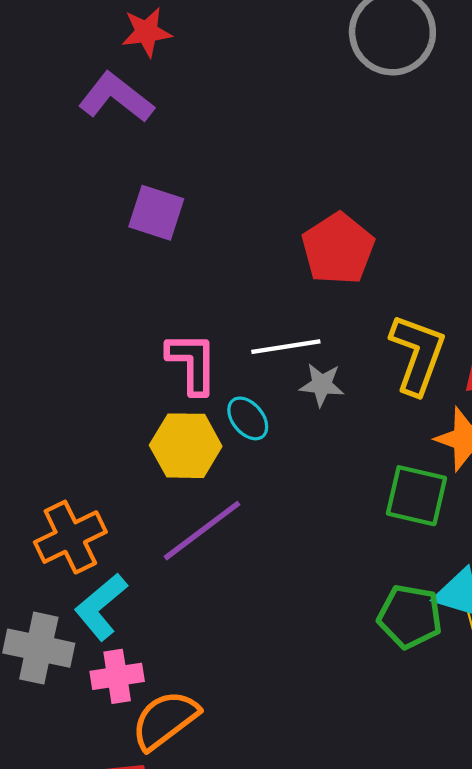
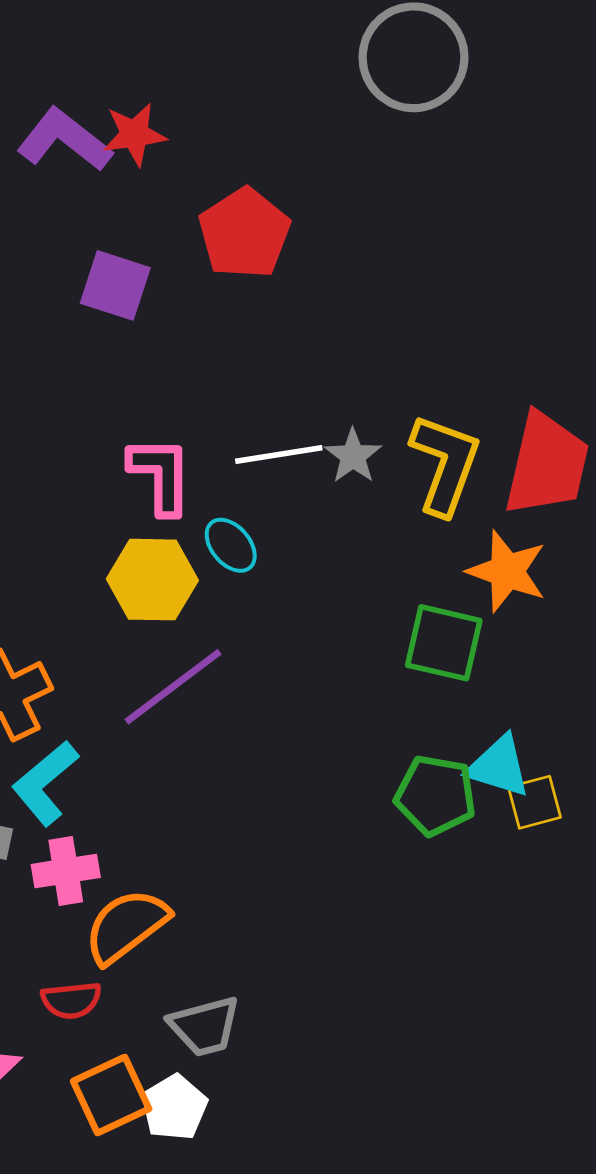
red star: (147, 32) -> (134, 134), moved
red pentagon: (338, 249) -> (244, 233), moved
gray star: (322, 385) -> (353, 456), moved, turned 30

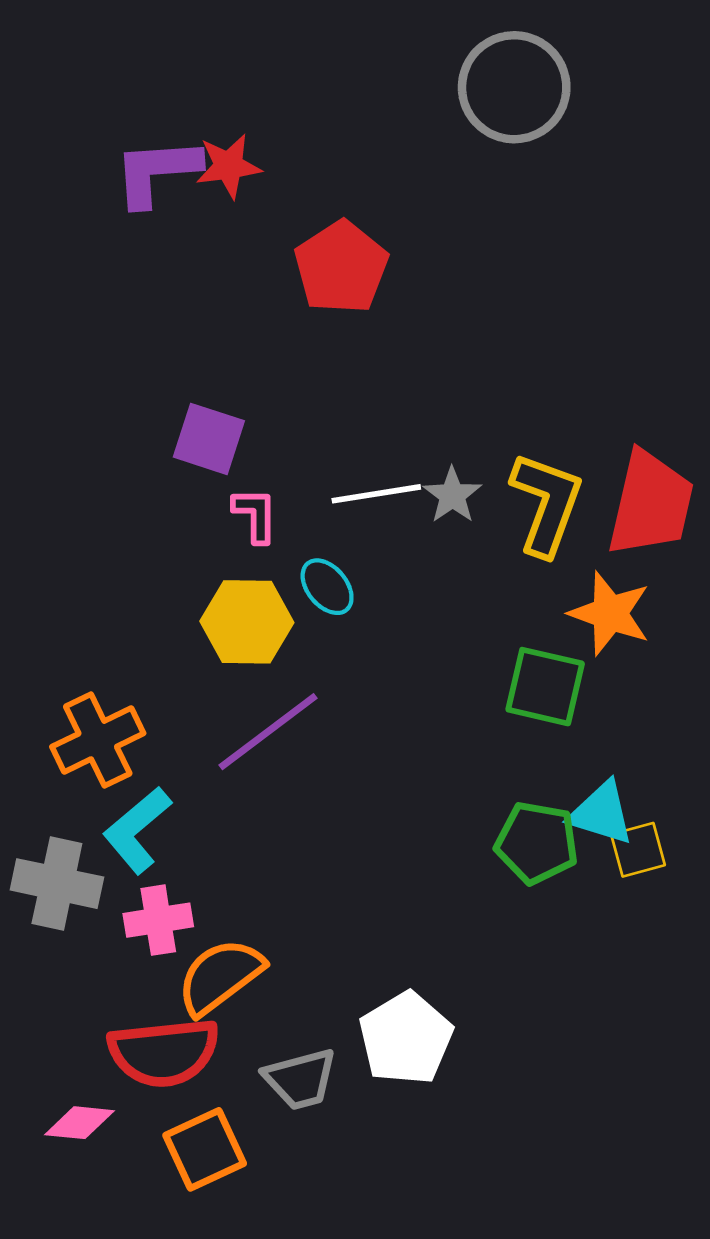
purple L-shape: (64, 140) -> (157, 172), turned -42
purple square: (115, 285) -> (209, 439), moved
pink L-shape: (161, 475) -> (255, 515), size x0.7
red semicircle: (71, 1000) -> (164, 1052), size x1.8
white pentagon: (174, 1107) -> (406, 1038), moved, size x1.4

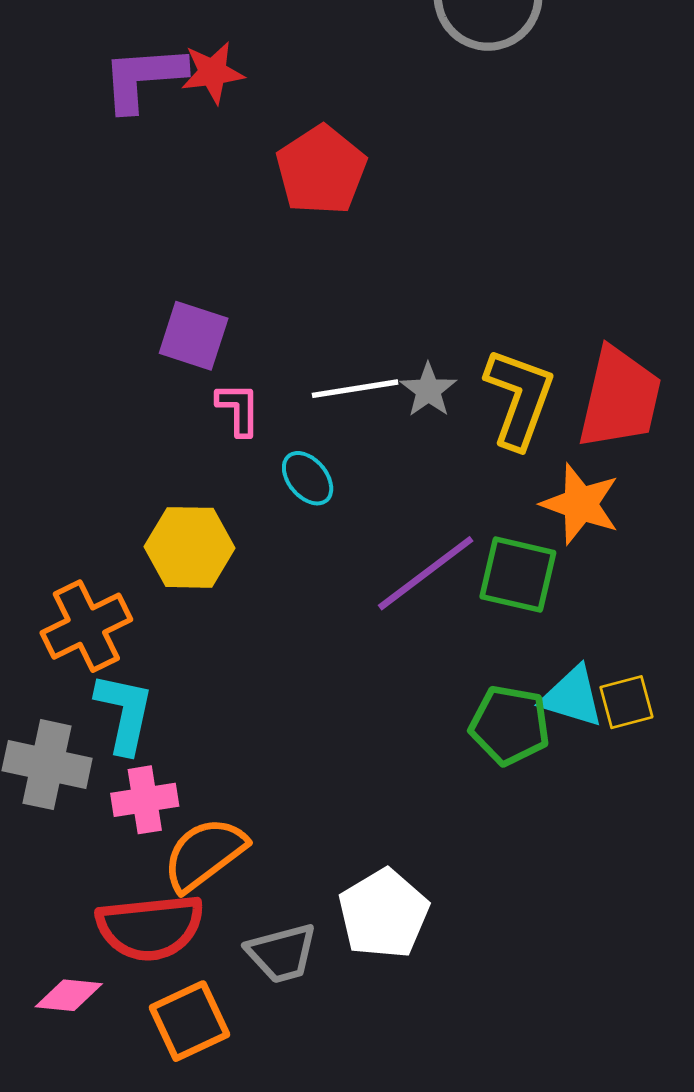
yellow hexagon: (247, 622) -> (190, 547), moved
purple line: (268, 732) -> (426, 573), moved
cyan L-shape: (137, 830) -> (124, 713), turned 142
yellow square: (638, 850) -> (626, 702), moved

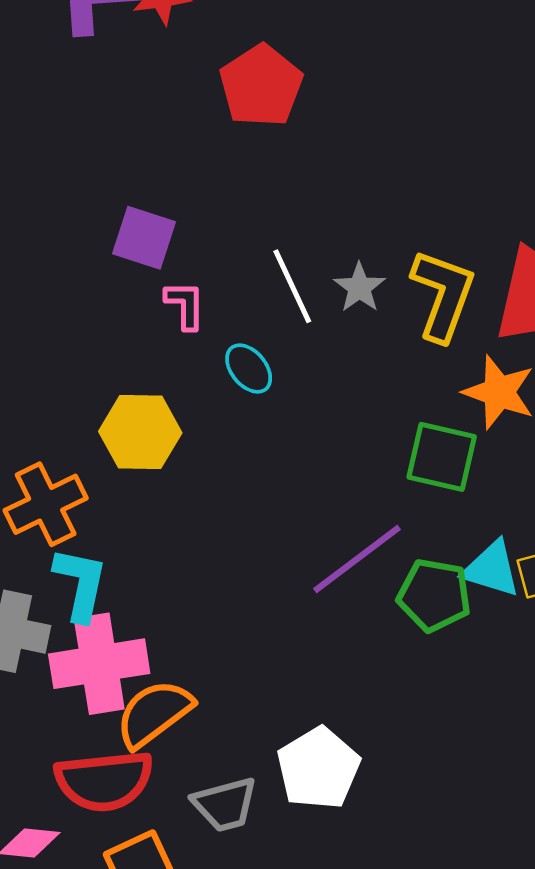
white line: (355, 389) -> (292, 286), turned 74
purple line: (426, 573) -> (357, 559), moved
pink cross: (145, 800) -> (99, 664), size x1.6

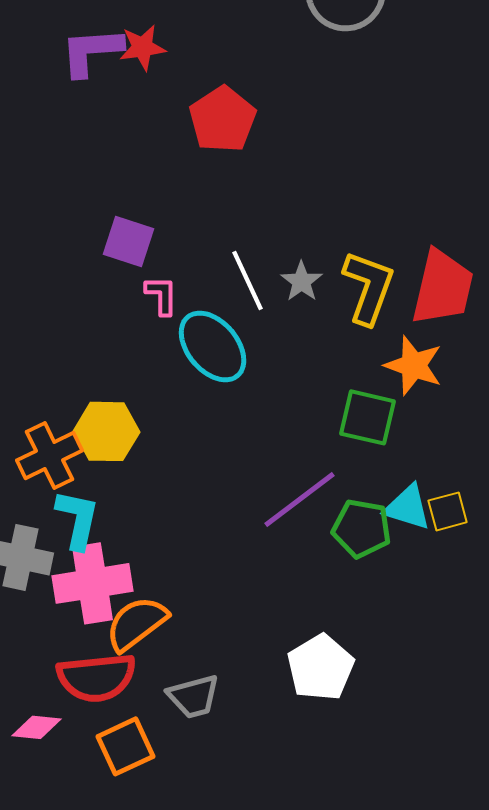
cyan ellipse: (249, 369) -> (213, 346), size x1.8
yellow hexagon: (140, 432) -> (107, 431), moved
white pentagon: (318, 768) -> (321, 667), moved

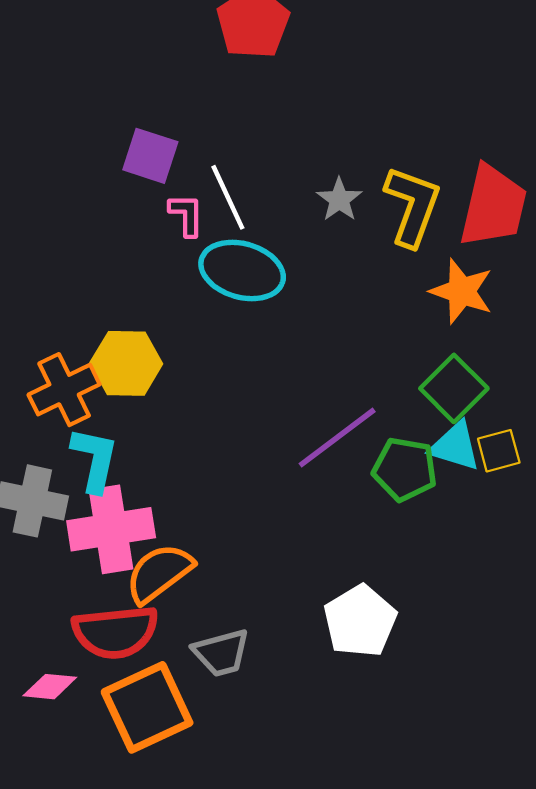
white line: (248, 280) -> (228, 197), moved
cyan ellipse: (213, 346) -> (242, 271), turned -34
green square: (368, 417) -> (454, 388), moved, turned 32
orange square: (126, 746) -> (147, 707), size x1.4

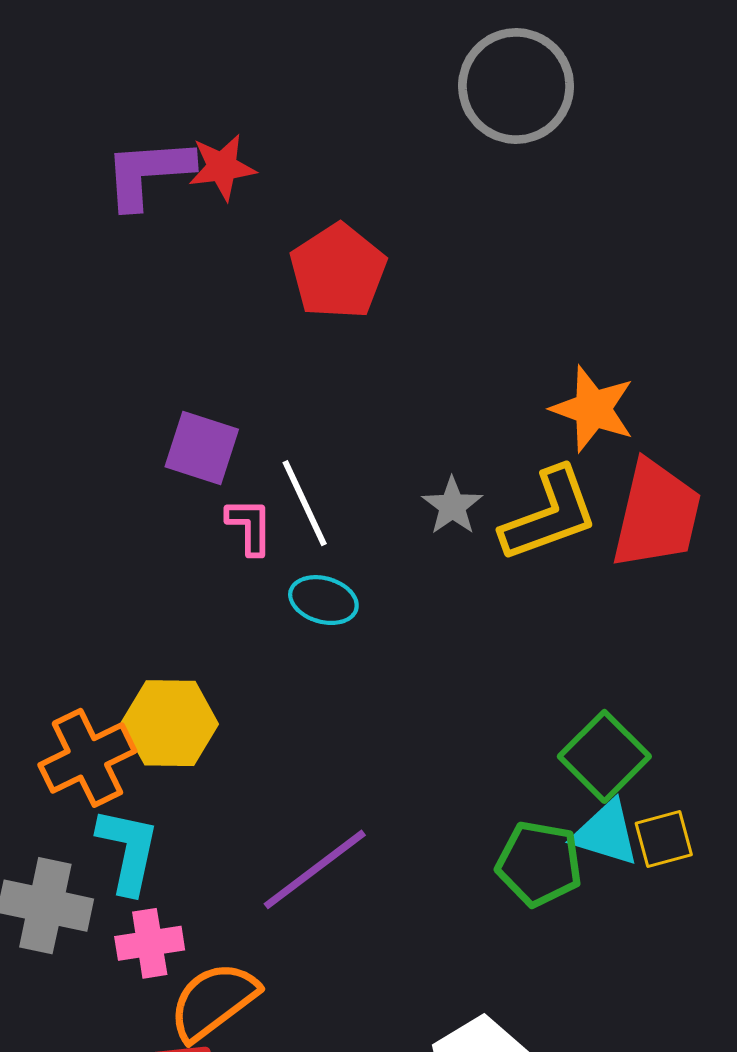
yellow L-shape: (412, 206) -> (549, 515), turned 50
cyan ellipse: (242, 271) -> (323, 600), size x0.6
orange star: (462, 291) -> (593, 409), moved
purple line: (337, 438) -> (315, 869), moved
pink cross: (111, 529) -> (150, 943), size x0.6

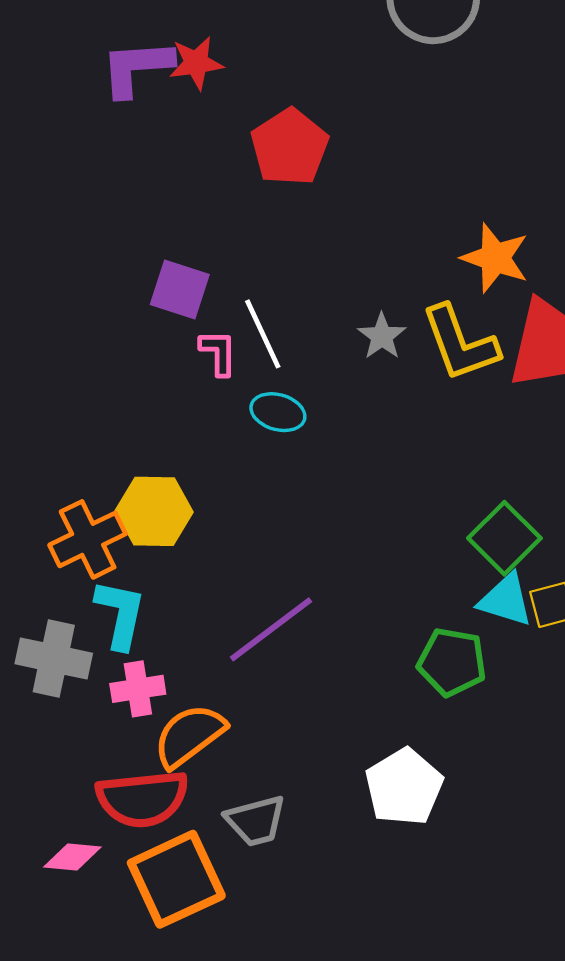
yellow L-shape: (549, 515) -> (460, 343), turned 90
green pentagon: (539, 864) -> (452, 662), moved

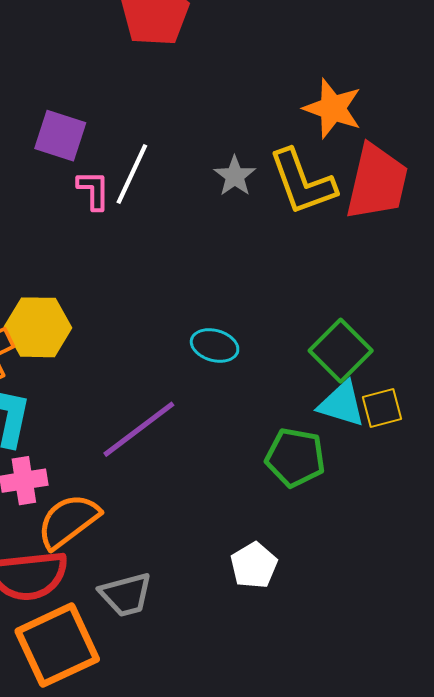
white line: (263, 334) -> (132, 174), turned 50
cyan ellipse: (278, 412) -> (215, 345), moved
white pentagon: (404, 787) -> (254, 565), size x0.7

